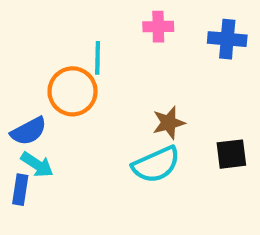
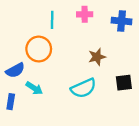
cyan line: (98, 58) -> (52, 20), moved
brown star: (169, 123) -> (97, 57), moved
cyan arrow: (37, 165) -> (34, 88), moved

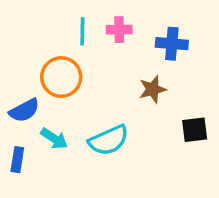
pink cross: (85, 14) -> (119, 30), moved
blue cross: (122, 21) -> (172, 44), moved
cyan semicircle: (83, 88) -> (109, 140), moved

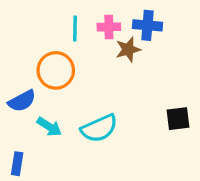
blue cross: (172, 44) -> (147, 25), moved
brown star: (153, 89) -> (128, 49), moved
blue rectangle: (17, 160) -> (17, 164), moved

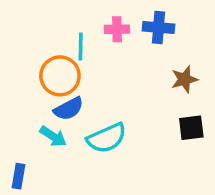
cyan line: (75, 29) -> (81, 47), moved
brown star: (128, 49) -> (184, 79), moved
blue semicircle: (22, 101) -> (69, 109), moved

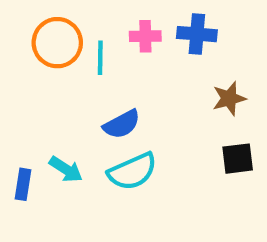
orange circle: (60, 76) -> (57, 43), moved
blue semicircle: (69, 109) -> (122, 124), moved
blue rectangle: (18, 176) -> (23, 184), moved

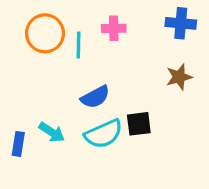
blue cross: (197, 34) -> (181, 23), moved
black square: (238, 159) -> (139, 124), moved

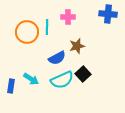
orange circle: (45, 33) -> (27, 32), moved
brown star: (179, 77) -> (77, 46), moved
black square: (139, 124) -> (83, 74), turned -35

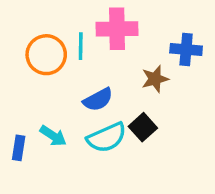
blue cross: (108, 14) -> (186, 50), moved
pink cross: (68, 17) -> (117, 29), size x1.6
brown star: (77, 46) -> (155, 79), moved

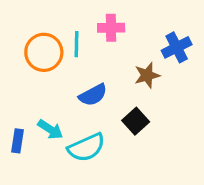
pink cross: (117, 29) -> (111, 28), size x0.7
blue cross: (186, 50) -> (177, 47), turned -32
cyan semicircle: (107, 138) -> (86, 147), moved

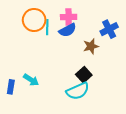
orange circle: (44, 52) -> (34, 20), moved
blue semicircle: (93, 95) -> (68, 30), moved
cyan semicircle: (86, 147) -> (78, 91), moved

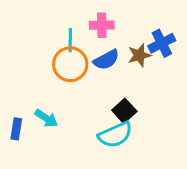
orange circle: (34, 20) -> (70, 64), moved
blue semicircle: (68, 30) -> (106, 60), moved
brown star: (91, 46) -> (139, 55), moved

